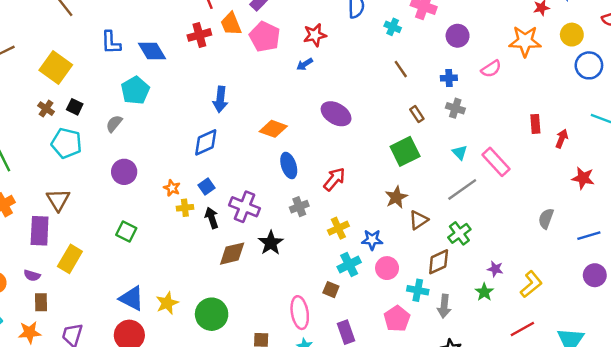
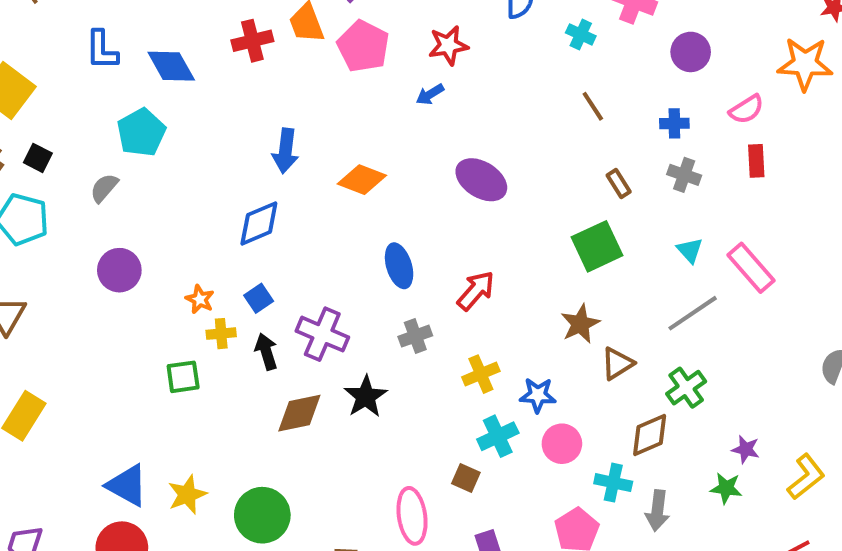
red rectangle: (535, 124) -> (756, 161), moved
orange diamond: (273, 129) -> (362, 180), moved
green square: (126, 231) -> (183, 377), moved, turned -36
green star: (484, 292) -> (726, 488), turned -30

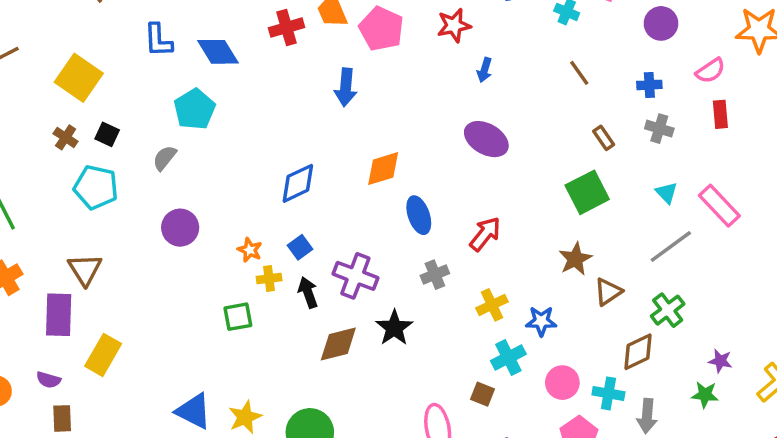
blue arrow: (430, 94) -> (485, 70), moved, turned -40
blue arrow: (285, 151) -> (346, 87), moved
orange diamond: (362, 180) -> (383, 169), moved, turned -36
pink circle: (562, 444) -> (562, 383), moved

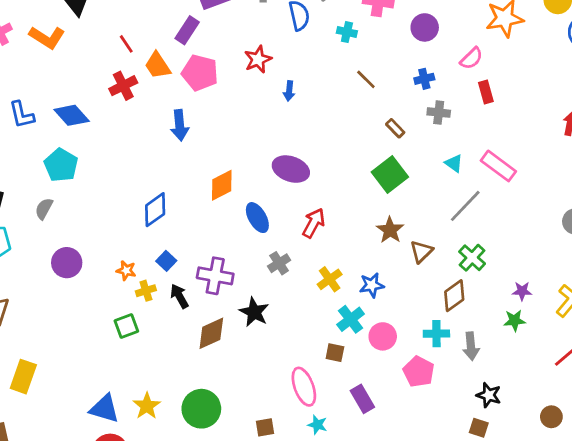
purple ellipse: (486, 139) -> (291, 169), moved
pink circle: (562, 383) -> (383, 336), moved

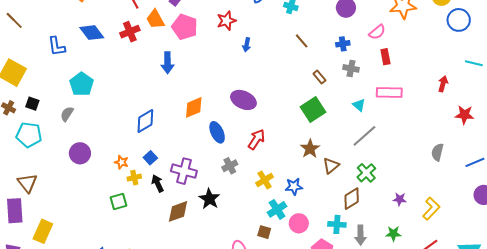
blue diamond: (72, 115) -> (92, 33), moved
pink rectangle: (498, 166) -> (389, 93), moved, turned -40
green star: (515, 320) -> (393, 234), moved

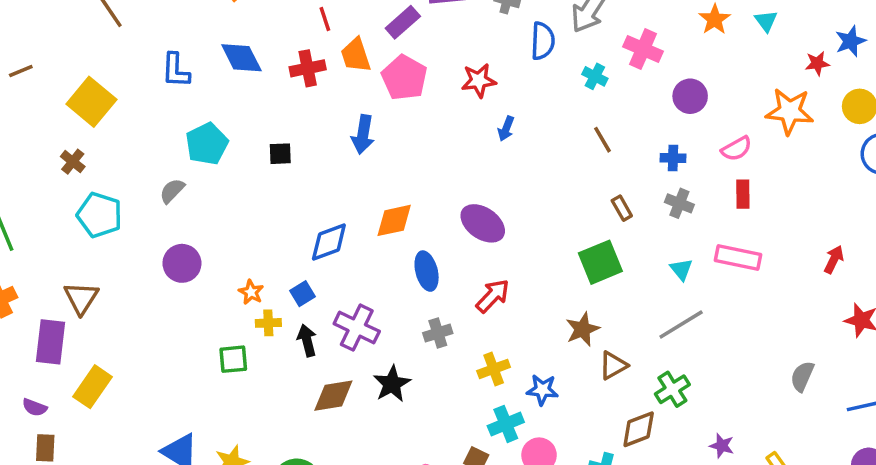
black square: (32, 104) -> (280, 154), moved, turned -32
blue diamond: (145, 121) -> (329, 242), moved

